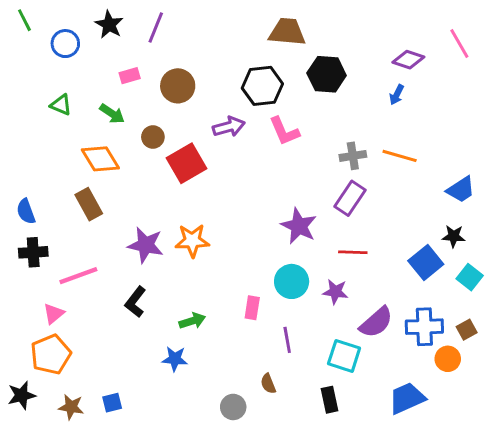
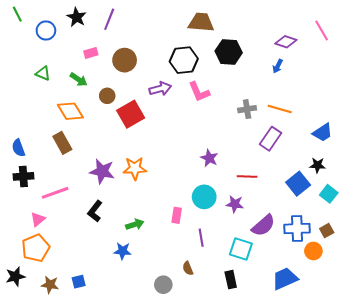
purple rectangle: (350, 198) -> (271, 139), moved
purple star: (299, 226) -> (209, 158), size x0.7

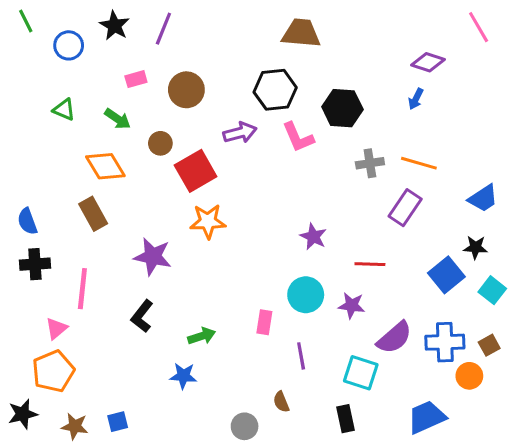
pink line: (322, 30) -> (479, 27), moved
black hexagon: (229, 52) -> (342, 108), moved
orange star: (135, 168) -> (208, 221), moved
pink line: (55, 193) -> (82, 289), turned -64

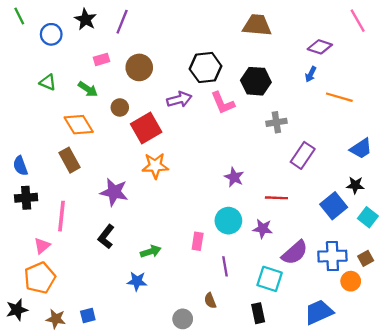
brown trapezoid: (301, 33) -> (257, 25), moved
orange line: (419, 163) -> (339, 97), moved

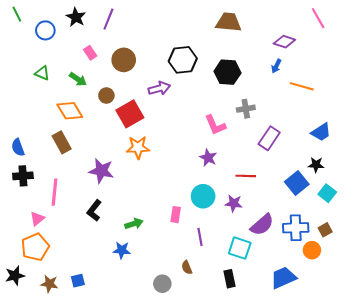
pink rectangle: (102, 59) -> (90, 53), turned 72
pink L-shape: (223, 103) -> (215, 125), moved

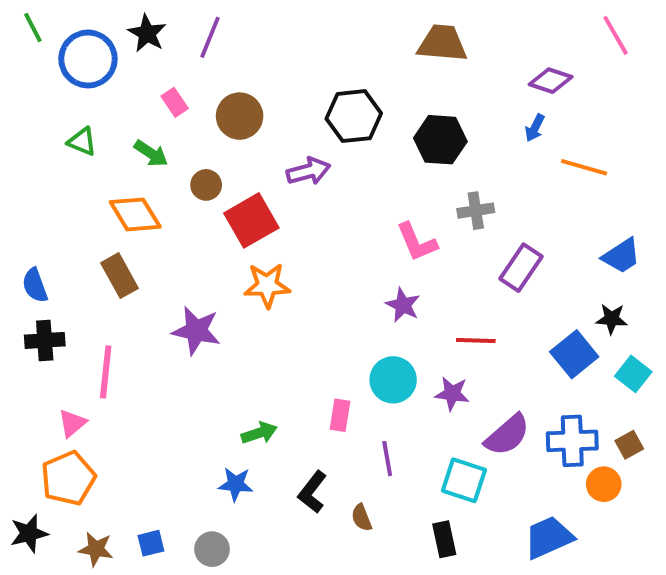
blue circle: (45, 30) -> (88, 59), size x1.5
black L-shape: (94, 210) -> (312, 492), moved
gray circle: (162, 284) -> (212, 549), moved

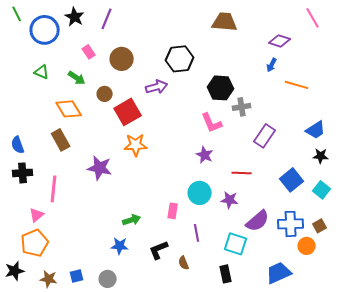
black hexagon: (440, 140) -> (221, 88), moved
black star: (612, 319) -> (321, 156), moved
black L-shape: (312, 492) -> (159, 250), turned 30

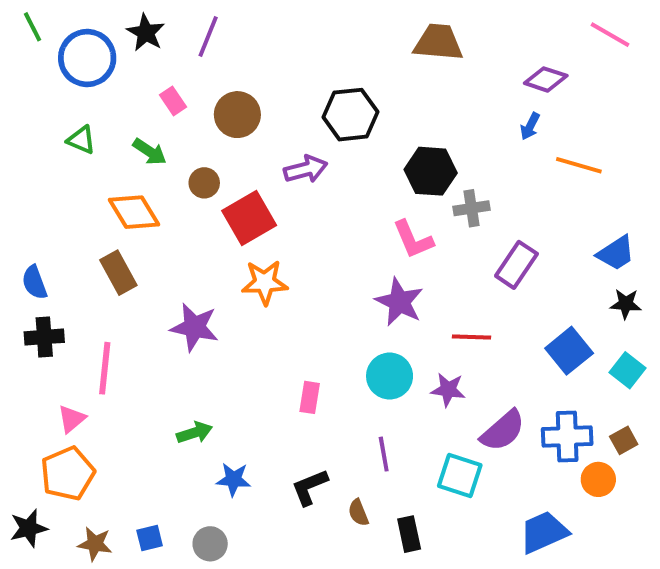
pink line: (313, 18) -> (610, 35), turned -30
purple star: (205, 155) -> (399, 302), size x1.4
pink rectangle: (173, 211) -> (310, 397), moved
green arrow: (132, 220) -> (194, 433), moved
black rectangle: (226, 274) -> (409, 534), moved

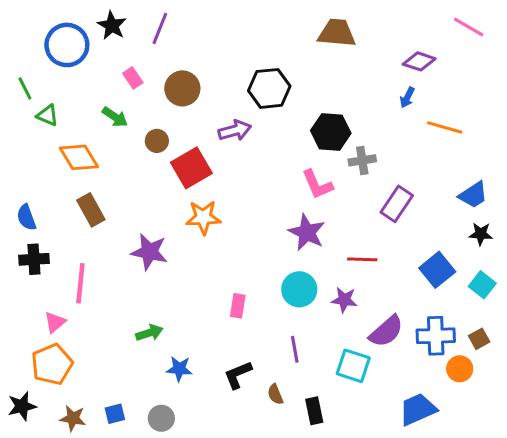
green line: (33, 27) -> (25, 88), moved
green triangle: (81, 140) -> (47, 115), moved
orange diamond: (134, 212) -> (79, 157), moved

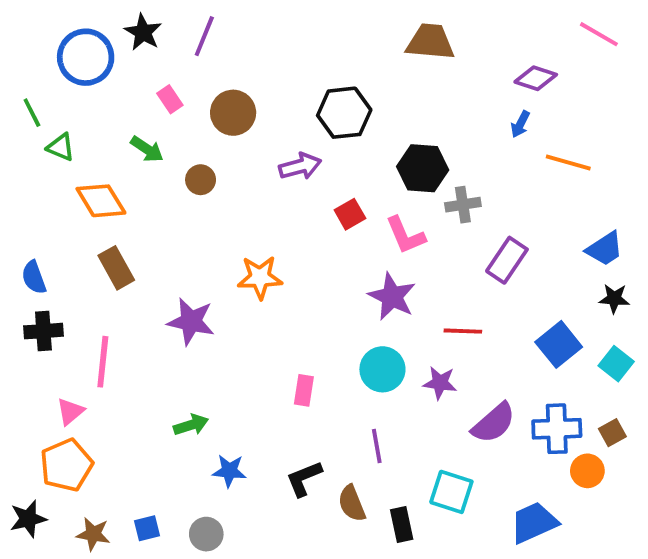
red square: (191, 168) -> (350, 214), moved, size x0.6
cyan square: (353, 366) -> (451, 492), moved
brown semicircle: (275, 394) -> (352, 503), size x1.4

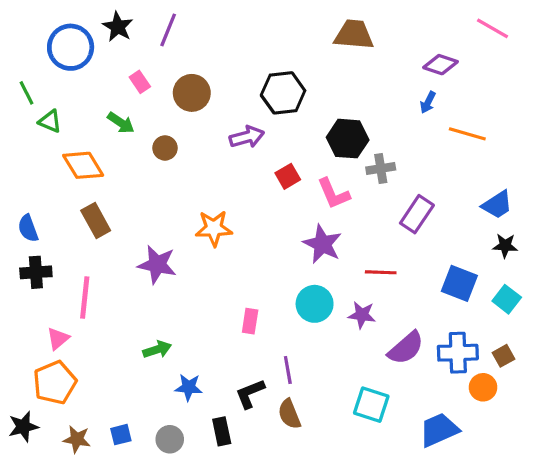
blue square: (559, 344) -> (459, 283), turned -30
purple line: (377, 446) -> (288, 370), moved
black rectangle: (402, 524) -> (222, 431), moved

